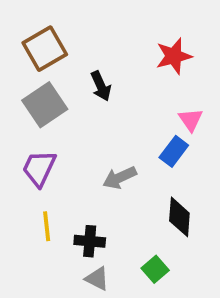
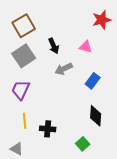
red star: (174, 56) -> (102, 20), moved
pink triangle: (191, 120) -> (86, 47), moved, turned -40
gray arrow: (120, 178) -> (64, 69), moved
gray triangle: (97, 279) -> (17, 149), moved

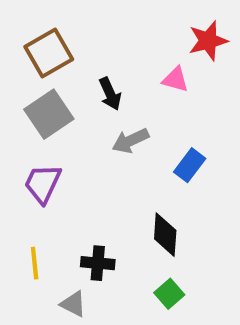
pink triangle: (86, 47) -> (175, 79), moved
black diamond: (96, 116) -> (165, 235), moved
yellow line: (25, 121) -> (35, 263), moved
gray triangle: (17, 149) -> (73, 304), moved

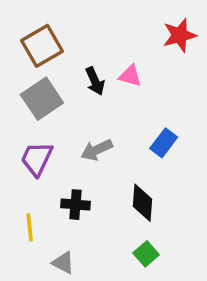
pink triangle: (175, 79) -> (130, 76), moved
gray arrow: (130, 141) -> (97, 150), moved
black cross: (98, 263) -> (75, 205), moved

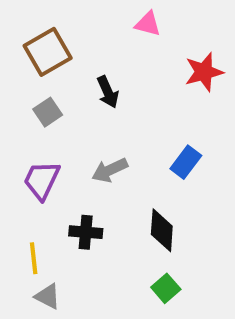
red star: (180, 35) -> (204, 72), moved
pink triangle: (130, 76) -> (148, 24), moved
gray square: (42, 99) -> (48, 112), size x0.6
gray triangle: (63, 263) -> (48, 296), moved

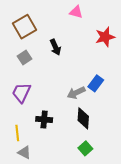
gray arrow: (110, 170) -> (76, 93), moved

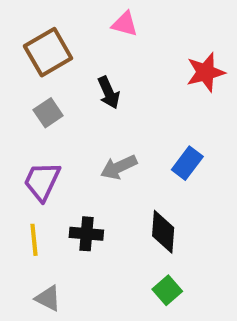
pink triangle: (76, 12) -> (125, 24), moved
gray arrow: (76, 93) -> (119, 167), moved
yellow line: (17, 133) -> (34, 240), moved

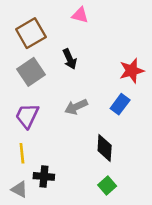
red star: (206, 72) -> (132, 71), moved
gray square: (48, 113) -> (31, 72), size x1.5
black cross: (86, 234) -> (44, 176), moved
gray triangle: (48, 298) -> (19, 189), moved

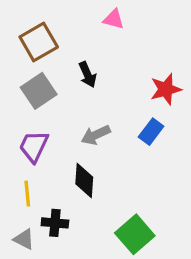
pink triangle: (80, 15) -> (114, 19), moved
black diamond: (105, 148) -> (84, 181), moved
green square: (107, 186) -> (135, 234), size x1.6

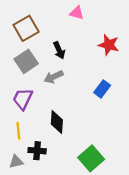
red star: (166, 89) -> (109, 45), moved, turned 30
gray arrow: (96, 135) -> (54, 77), moved
gray triangle: (24, 239) -> (16, 162), turned -40

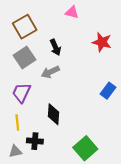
blue rectangle: (102, 89) -> (108, 91), moved

